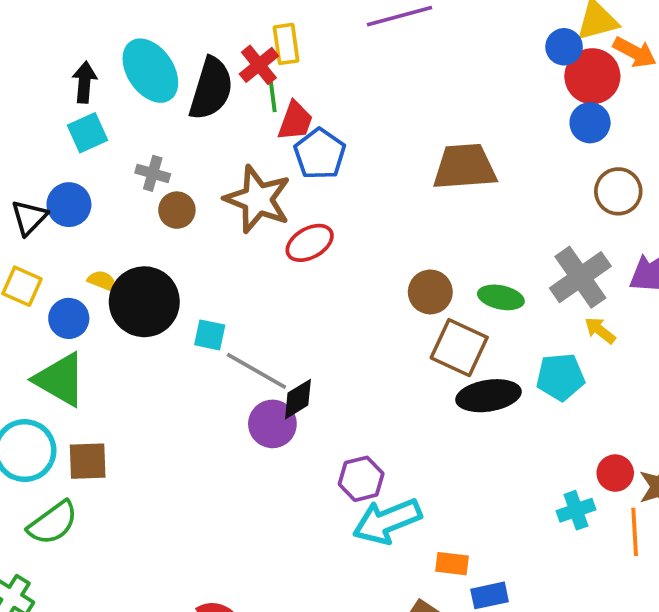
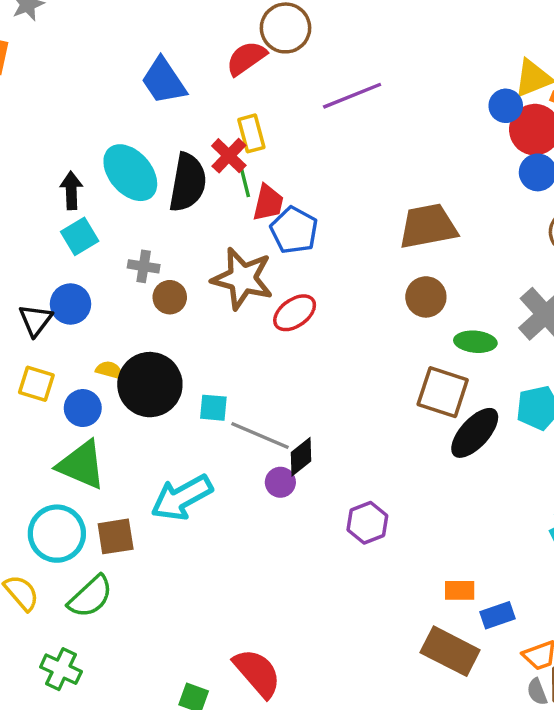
brown circle: (430, 292) -> (426, 297), moved
black ellipse: (488, 396) -> (475, 433), turned -32
purple circle: (272, 424) -> (280, 482), size x0.7
cyan arrow: (387, 521) -> (182, 498), moved

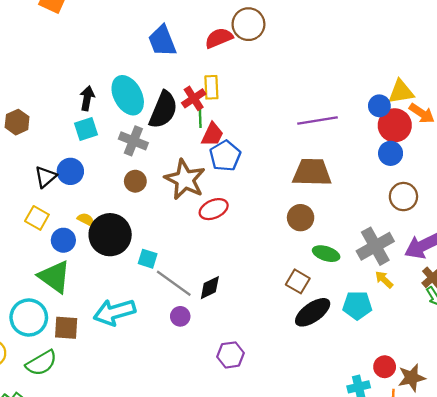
purple line: (352, 96) -> (318, 121), moved
gray cross: (144, 266) -> (133, 141), moved, size x1.4
brown square: (443, 392) -> (298, 281), size x0.7
black diamond: (301, 457) -> (210, 288), moved

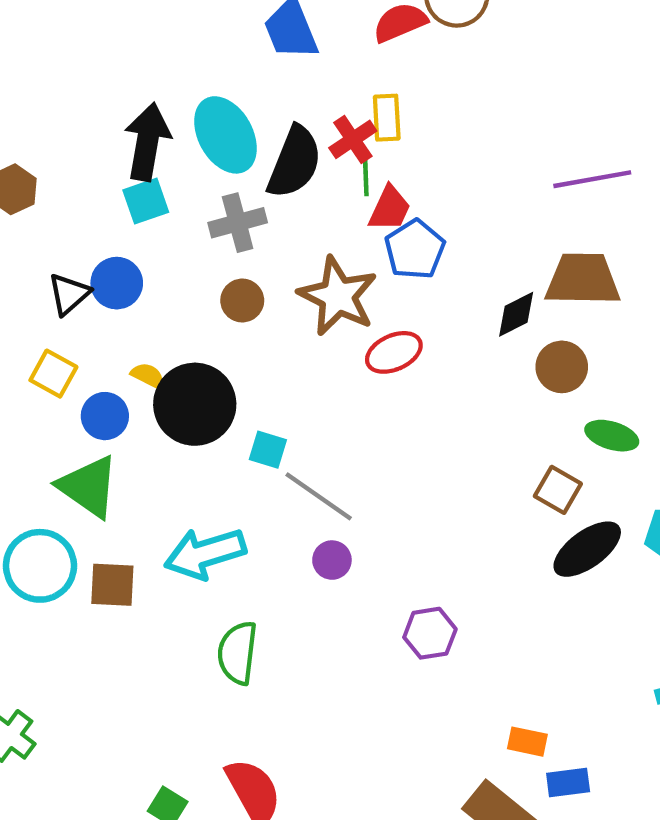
black arrow: (87, 98) -> (147, 142), size x1.6
gray cross: (133, 141) -> (238, 223), turned -36
black diamond: (210, 288) -> (516, 314), moved
green semicircle: (41, 363) -> (237, 653), moved, turned 128

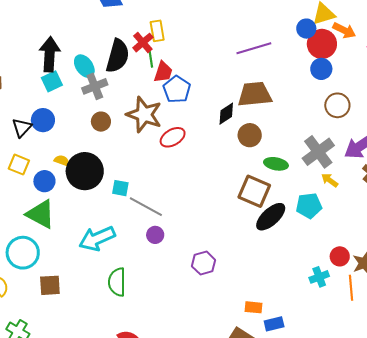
cyan ellipse: (226, 135) -> (84, 66), moved, size x0.7
brown square: (558, 490) -> (254, 191), size x1.5
brown square: (112, 585) -> (50, 285), moved

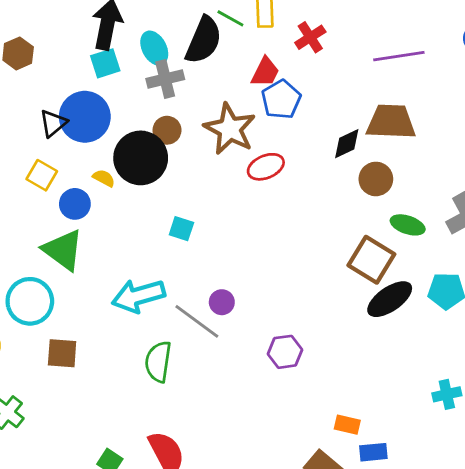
red cross: (143, 43) -> (310, 37), moved
green line: (151, 58) -> (230, 18), moved, turned -60
blue circle: (43, 120) -> (85, 117), size x1.5
black circle: (85, 171) -> (141, 158), moved
gray line: (146, 207) -> (197, 321), moved

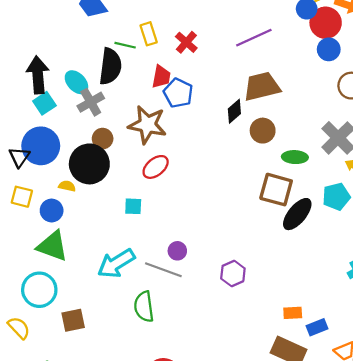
red ellipse: (266, 167) -> (156, 167), moved

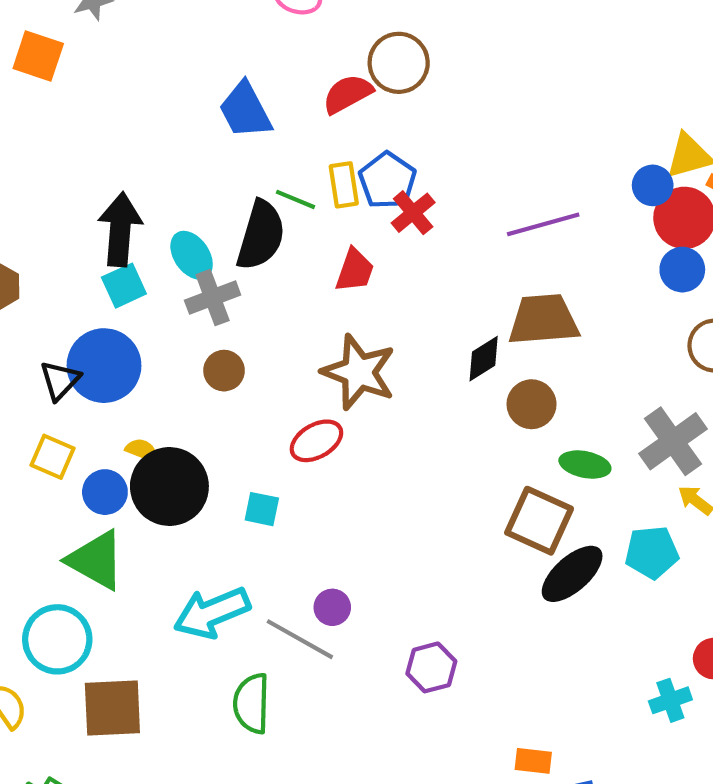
blue pentagon: (178, 93) -> (387, 181), moved
brown star: (147, 125) -> (359, 372), moved
black circle: (89, 164) -> (169, 486), moved
brown square: (73, 320) -> (112, 708), size x1.4

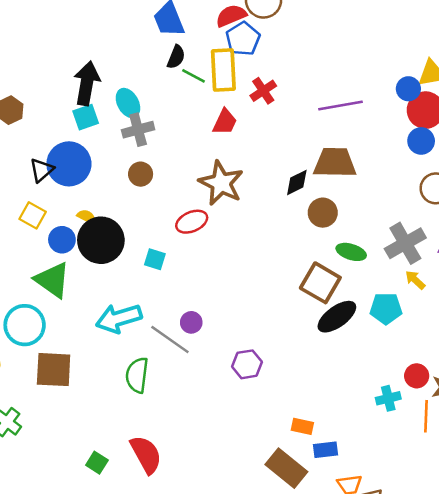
blue pentagon: (387, 181) -> (243, 39), moved
yellow rectangle: (344, 185) -> (223, 70), size x1.6
black semicircle: (261, 235) -> (176, 57), moved, size x0.6

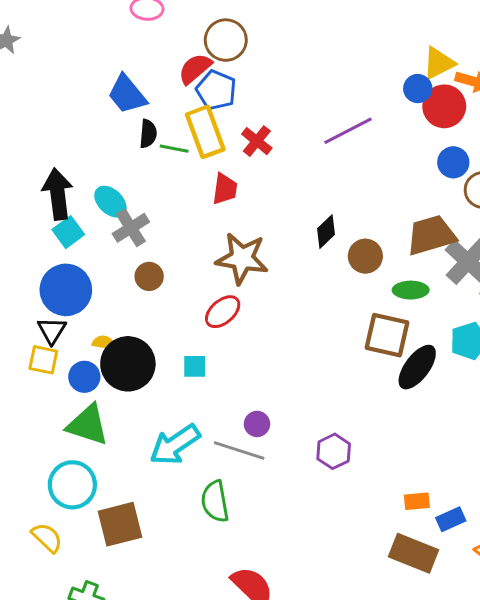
blue circle: (421, 141) -> (453, 162), moved
brown trapezoid: (335, 163) -> (431, 235), moved
black triangle: (42, 170) -> (52, 330), moved

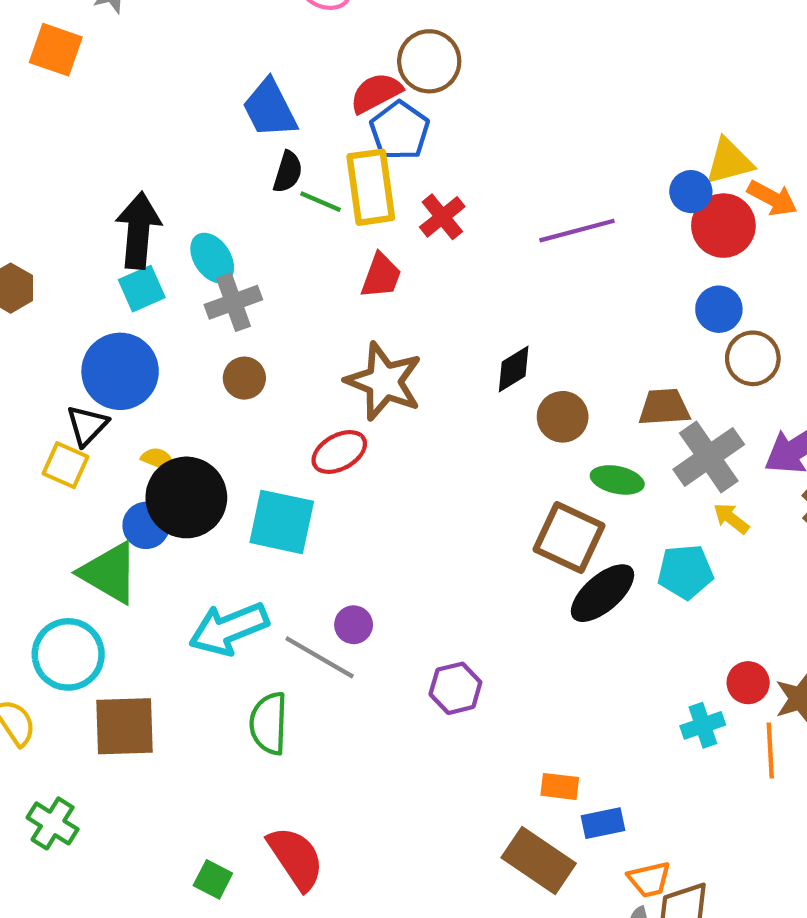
brown trapezoid: (431, 235) -> (664, 407), size x0.7
cyan square: (195, 366) -> (282, 522), size x1.8
blue circle: (84, 377) -> (146, 525), moved

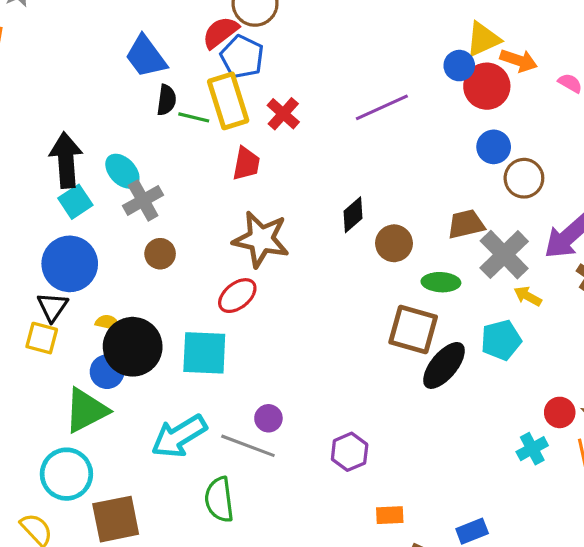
green triangle: (109, 573) -> (86, 410), turned -48
orange rectangle: (560, 786) -> (390, 515), moved

